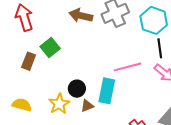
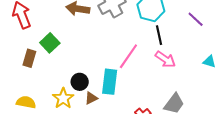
pink line: (128, 67) -> (128, 56), turned -36

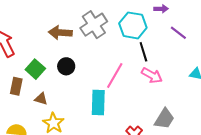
black circle: (80, 82) -> (66, 66), moved
brown triangle: (91, 98) -> (41, 99), moved, turned 48

